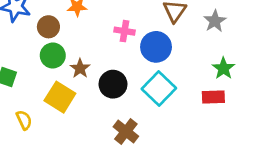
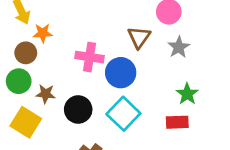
brown circle: (48, 27) -> (26, 53), moved
pink cross: (124, 31) -> (89, 57), size x1.4
brown star: (80, 68) -> (46, 94), turned -30

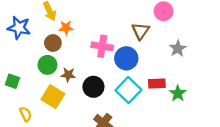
gray star: (179, 47) -> (178, 48), moved
green star: (187, 94) -> (178, 93), moved
red rectangle: (177, 122) -> (157, 84), moved

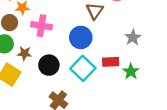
pink cross: (102, 46) -> (41, 26), moved
gray star: (178, 48) -> (133, 37), moved

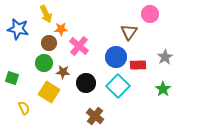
pink cross: (41, 26) -> (79, 46), turned 30
red rectangle: (111, 62) -> (138, 65), moved

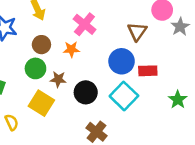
orange star: (61, 29) -> (71, 49), moved
pink cross: (79, 46) -> (84, 24), moved
gray star: (165, 57) -> (180, 27), moved

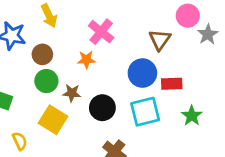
brown circle: (41, 45) -> (42, 54), moved
cyan square: (124, 96) -> (145, 112), turned 32
green star: (178, 100) -> (192, 116), moved

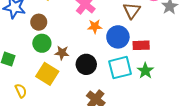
orange star: (86, 60) -> (95, 26), moved
green star: (192, 116) -> (145, 71), moved

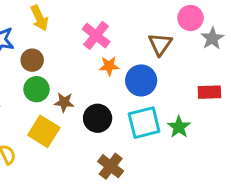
red rectangle: (141, 45) -> (209, 92), moved

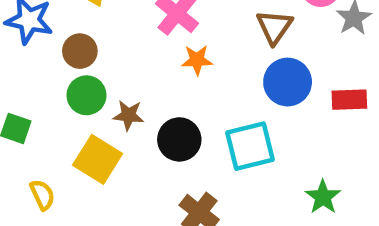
blue circle: (141, 80) -> (288, 82), moved
green star: (179, 127) -> (323, 197), moved

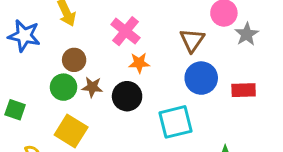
brown circle: (80, 51) -> (74, 60), moved
brown star: (128, 115) -> (92, 87), moved
black circle: (179, 139) -> (127, 96), moved

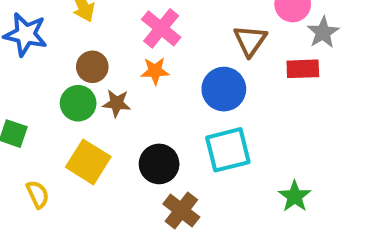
orange star: (139, 63) -> (155, 71), moved
blue circle: (201, 78) -> (224, 89), moved
red rectangle: (244, 90) -> (303, 69), moved
black circle: (127, 96) -> (159, 164), moved

